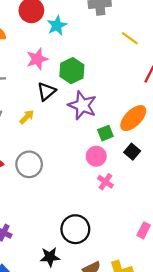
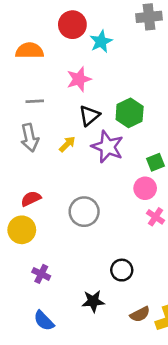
green hexagon: (72, 71) -> (130, 113), moved
purple star: (82, 105) -> (107, 147), moved
gray circle: (29, 164) -> (84, 212), moved
black circle: (75, 229) -> (122, 270), size x0.7

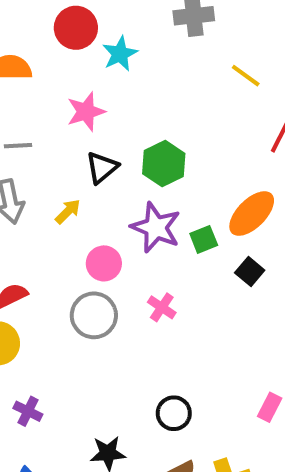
purple star: (107, 147) -> (156, 227), moved
pink circle: (145, 188) -> (104, 263), moved
pink cross: (156, 217) -> (162, 307), moved
black circle: (122, 270) -> (174, 413), moved

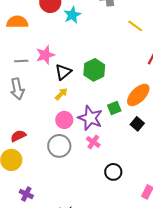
pink star: (86, 112) -> (45, 55), moved
yellow arrow: (68, 212) -> (61, 94), moved
purple star: (156, 227) -> (90, 118), moved
black circle: (174, 413) -> (113, 172), moved

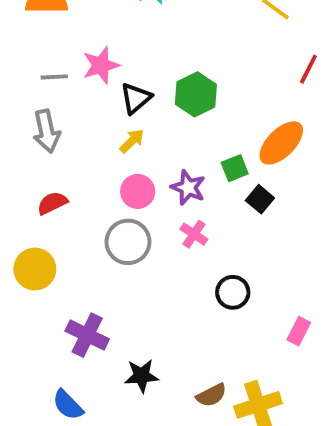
purple star: (90, 118) -> (188, 188), size x0.7
black square: (137, 124) -> (260, 199), moved
red semicircle: (18, 136) -> (52, 203), moved
purple cross: (26, 194) -> (87, 335), moved, size x1.5

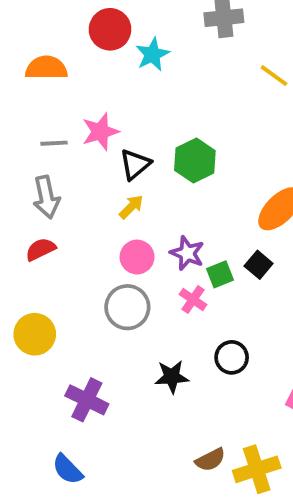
green square: (235, 168) -> (220, 274), moved
red semicircle: (52, 203) -> (41, 249), moved
black star: (142, 376) -> (172, 377), moved

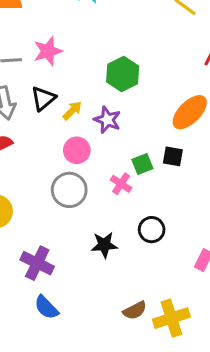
black triangle: (135, 164) -> (43, 98), moved
purple star: (187, 253) -> (107, 120), moved
black square: (259, 265) -> (173, 156), turned -30
blue semicircle: (68, 469) -> (46, 307), moved

